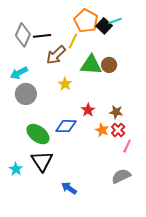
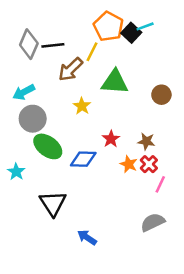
brown circle: (109, 65) -> (161, 95), moved
green ellipse: (38, 134) -> (48, 146), moved
cyan star: (16, 169) -> (16, 172), moved

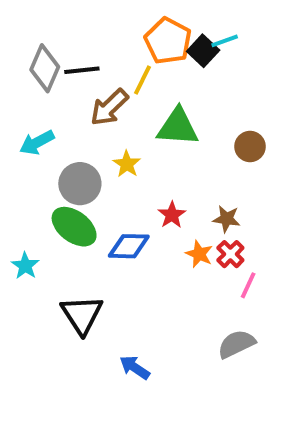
gray circle: (33, 119) -> (80, 184), moved

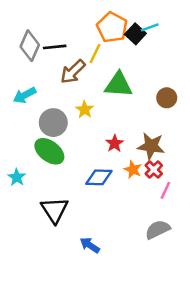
brown star: (227, 219) -> (151, 146), size x1.5
blue diamond: (129, 246) -> (99, 177), moved

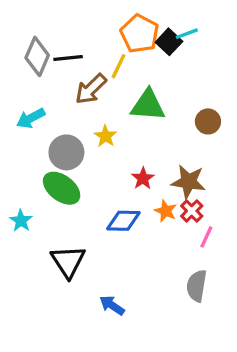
gray semicircle: (158, 230) -> (197, 286), turned -55

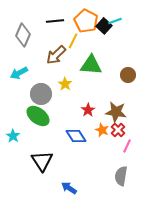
black line: (68, 58) -> (55, 21), moved
blue diamond: (123, 221) -> (76, 136), turned 55

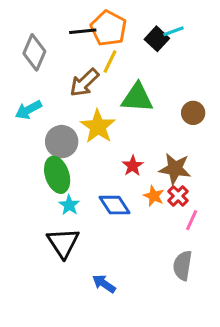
orange pentagon: (86, 21) -> (108, 28), moved
yellow star: (65, 84) -> (98, 126), size x1.6
green ellipse: (38, 116) -> (57, 175), turned 35
cyan star: (13, 136) -> (69, 205), moved

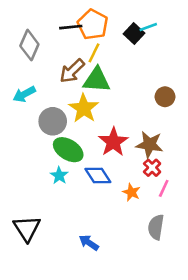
green triangle: (137, 98) -> (97, 80), moved
red star: (133, 166) -> (113, 142), size x1.6
green ellipse: (57, 175) -> (68, 150), moved, turned -40
orange star: (154, 196) -> (131, 192), moved
black triangle: (63, 243) -> (27, 228), moved

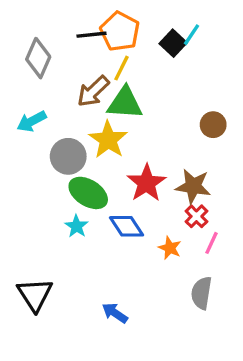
cyan line: (148, 27) -> (191, 35), turned -36

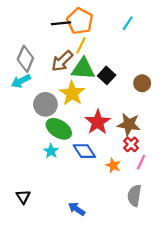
black square: (173, 43) -> (107, 75), moved
gray diamond: (38, 58) -> (25, 59), moved
black triangle: (35, 295) -> (23, 197), size x0.6

